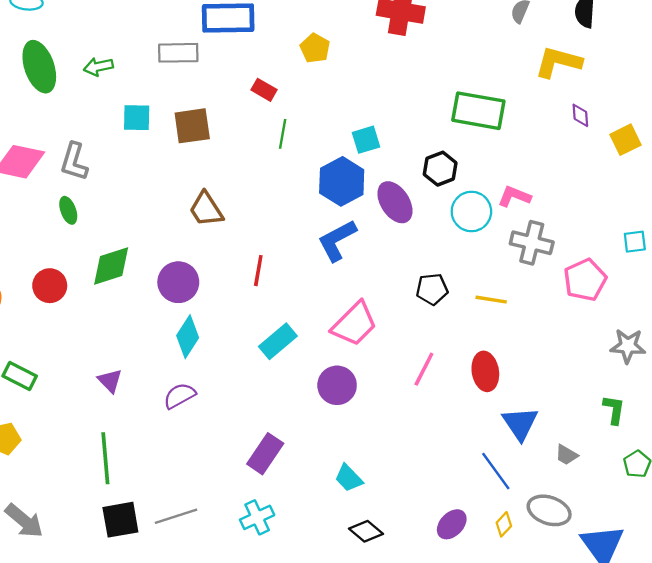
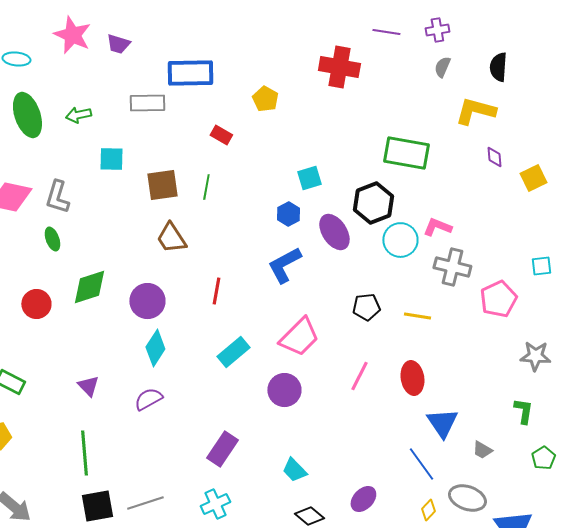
brown square: (192, 126) -> (162, 185), moved
green line: (283, 134) -> (206, 187), moved
black hexagon: (440, 169) -> (373, 203), size x1.4
blue hexagon: (342, 181) -> (288, 214), size x0.6
purple ellipse: (452, 524) -> (363, 499), moved

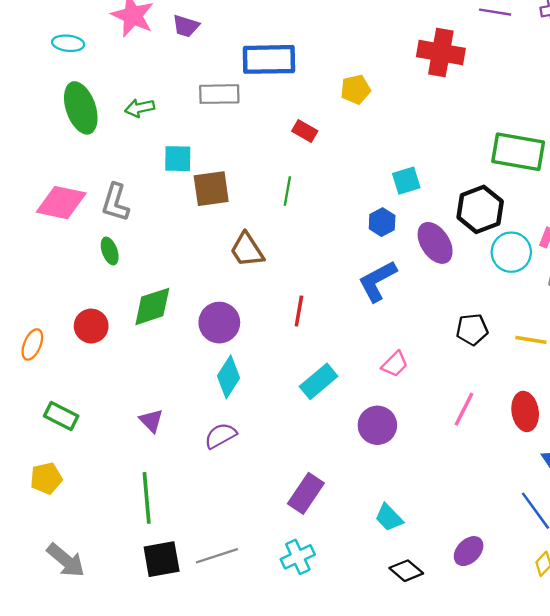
yellow pentagon: (265, 99) -> (355, 89), turned 30
brown square: (162, 185) -> (211, 189), moved
pink trapezoid: (299, 337) -> (395, 364), size x0.6

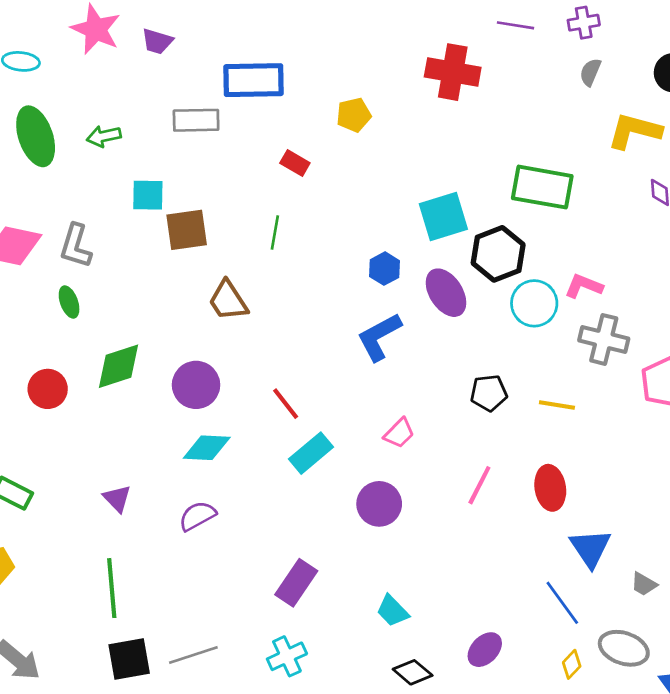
cyan square: (406, 181) -> (443, 216), moved, size x1.5
red line: (299, 311) -> (286, 404), moved, turned -48
cyan diamond: (229, 377) -> (207, 448), turned 60

